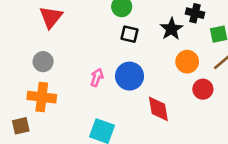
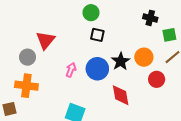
red triangle: (51, 17) -> (45, 40), moved
black star: (171, 29) -> (121, 61), moved

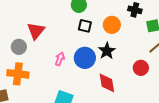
orange circle: (144, 57) -> (112, 25), moved

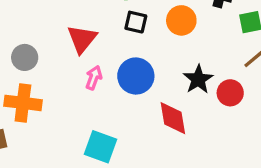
red triangle: (36, 31) -> (82, 39), moved
black star: (107, 51) -> (198, 79), moved

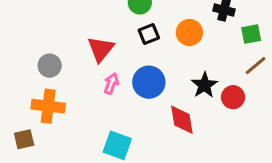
black square: (136, 22) -> (149, 34), turned -35

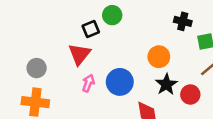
orange circle: (189, 33) -> (159, 57), moved
black square: (149, 34) -> (91, 29), moved

